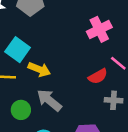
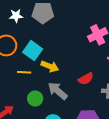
red semicircle: (98, 76) -> (86, 79), moved

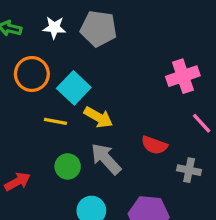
red semicircle: (86, 79) -> (154, 145), turned 42

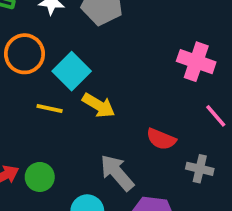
pink cross: (183, 76) -> (196, 62), turned 36
gray arrow: (106, 159) -> (117, 173), moved
green circle: (68, 166) -> (40, 177), moved

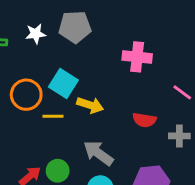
orange circle: (24, 54) -> (26, 95), moved
pink cross: (196, 62) -> (137, 57), moved
gray arrow: (117, 173) -> (98, 153), moved

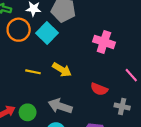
cyan square: (63, 84) -> (47, 33), moved
orange circle: (26, 95) -> (19, 30), moved
gray arrow: (98, 153) -> (60, 106), turned -30

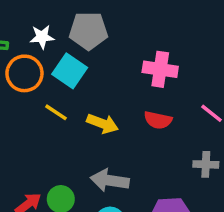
yellow line: (33, 72) -> (56, 112), moved, turned 32
red semicircle: (99, 89) -> (158, 120), moved

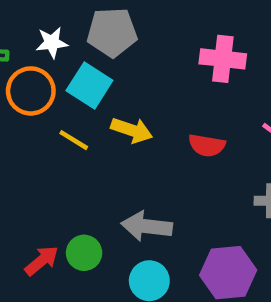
pink cross: (160, 69) -> (223, 59), moved
yellow arrow: (102, 124) -> (132, 130), moved

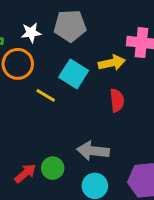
cyan square: (89, 86) -> (74, 74), moved
yellow arrow: (132, 130) -> (112, 63), moved, turned -30
red semicircle: (207, 145) -> (117, 100), moved, turned -105

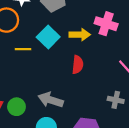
yellow line: (46, 95) -> (23, 49), turned -42

